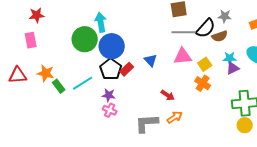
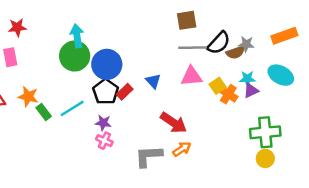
gray star: (225, 16) -> (246, 44), moved
cyan arrow: (101, 22) -> (77, 36), moved
orange cross: (203, 83) -> (228, 94), moved
red arrow: (168, 95) -> (174, 123), size x1.6

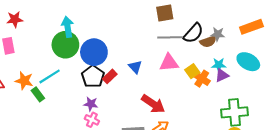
cyan line: (72, 108) -> (50, 76), moved

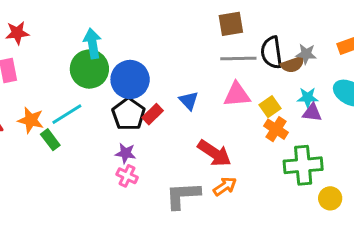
black semicircle: (193, 33) -> (271, 52), turned 130
purple triangle: (222, 75) -> (312, 113), turned 32
orange cross: (202, 79) -> (276, 129), moved
green cross: (235, 112) -> (303, 165), moved

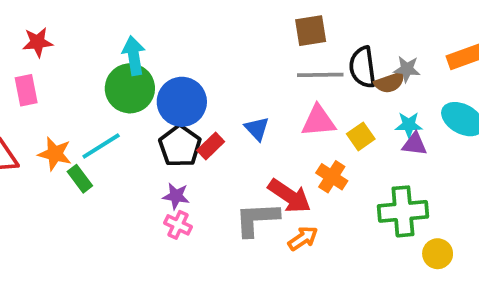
orange cross: (276, 129) -> (332, 177), moved
gray L-shape: (183, 195) -> (257, 219), moved

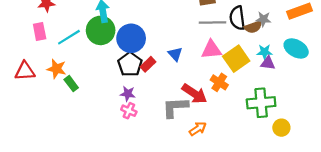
yellow square: (361, 136) -> (236, 59), size x1.6
cyan line: (101, 146) -> (69, 37), moved
orange arrow: (303, 238) -> (198, 129), moved

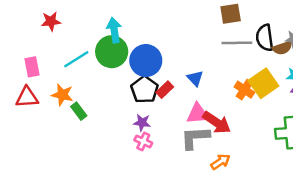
pink rectangle: (40, 32) -> (32, 67), moved
pink triangle: (211, 50) -> (198, 114), moved
orange cross: (219, 82) -> (244, 90), moved

